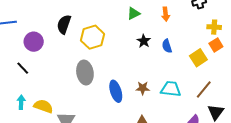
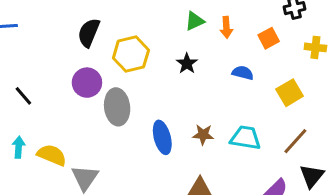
orange arrow: (166, 14) -> (226, 27), moved
black star: (144, 41) -> (187, 63), moved
purple circle: (34, 42) -> (87, 83), moved
orange square: (216, 45) -> (269, 38), moved
blue semicircle: (167, 46) -> (243, 73), turned 120

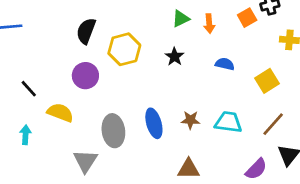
orange square: (269, 38) -> (247, 18), moved
gray ellipse: (117, 107) -> (113, 131), moved
yellow semicircle: (52, 155) -> (60, 113), moved

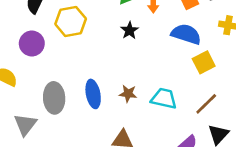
black star: (175, 57) -> (130, 30), moved
blue semicircle: (225, 64) -> (186, 34), moved, size x1.6

